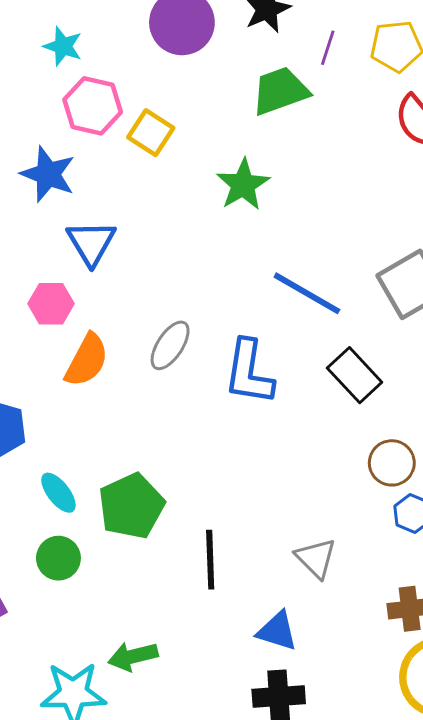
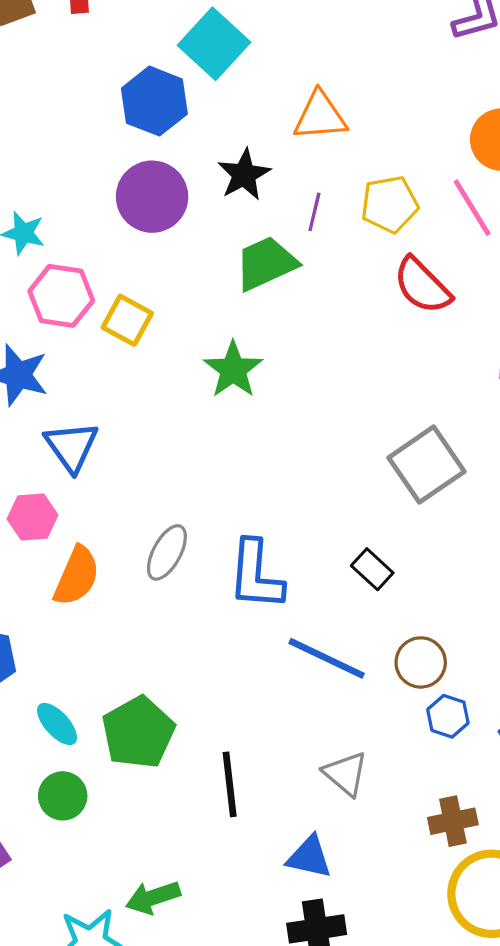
blue line: (307, 293) -> (327, 658), moved
black rectangle: (355, 375) -> (372, 569), size x0.7

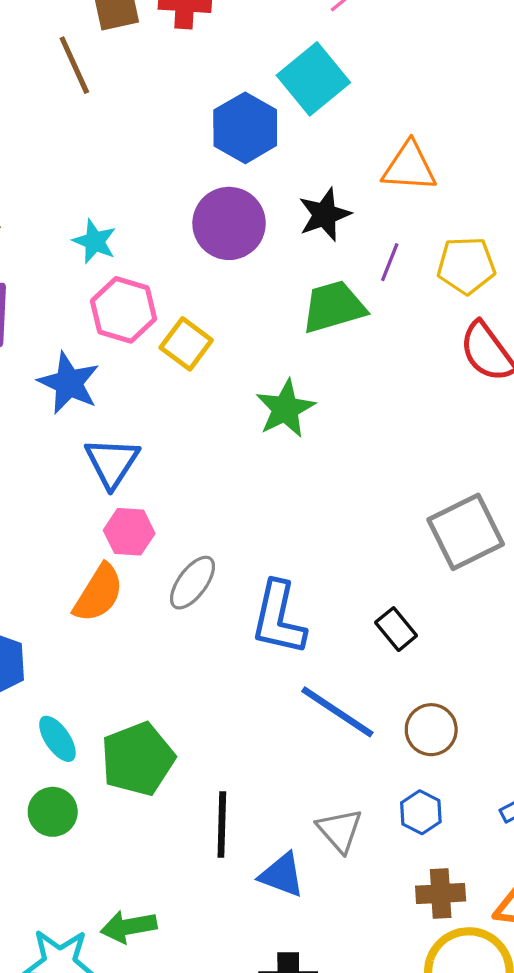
pink hexagon: (33, 517) -> (129, 532), moved
blue hexagon: (448, 716) -> (421, 812), moved
blue triangle: (309, 857) -> (282, 875), moved

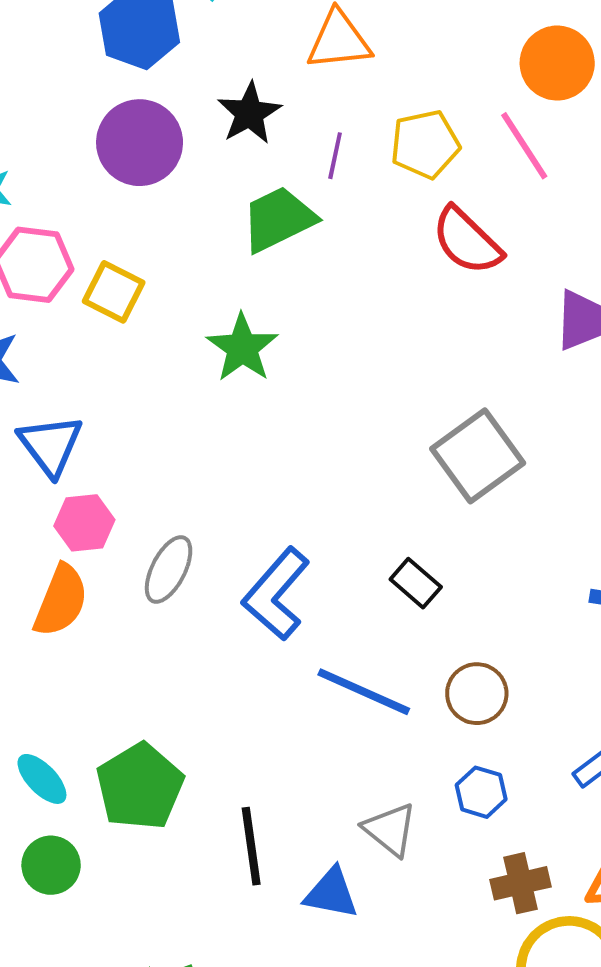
blue L-shape: (278, 618) -> (276, 594), turned 38

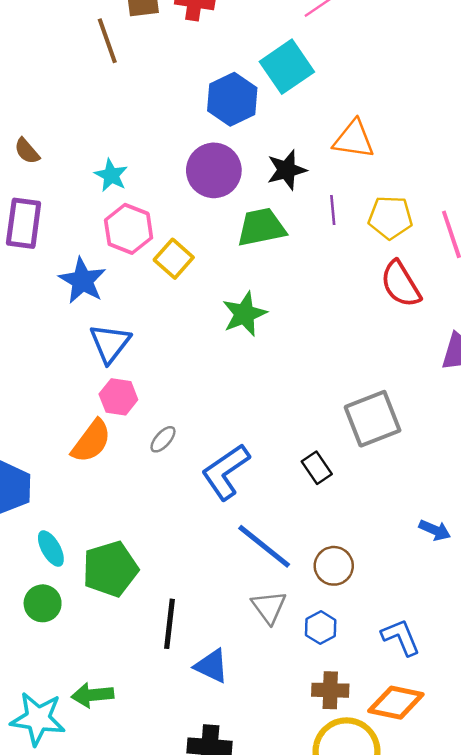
purple line: (335, 156) -> (333, 210), turned -32
green trapezoid: (278, 219) -> (261, 227), moved
gray ellipse: (169, 569) -> (163, 439), size x0.7
black rectangle: (416, 583) -> (317, 468), moved
gray triangle: (390, 830) -> (269, 607), moved

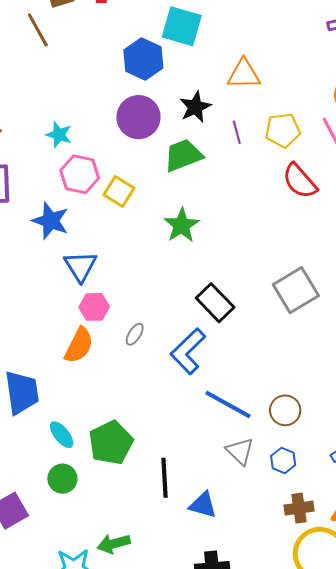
cyan square: (287, 67) -> (182, 26), turned -30
black rectangle: (317, 468) -> (215, 303), moved, size x1.5

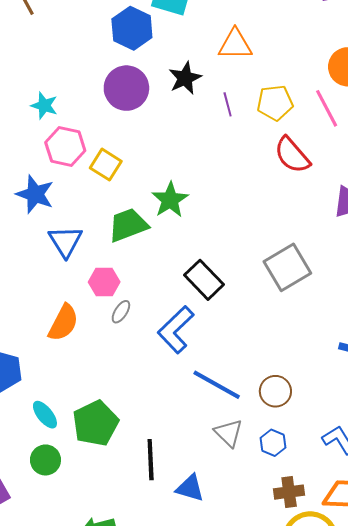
green trapezoid: (183, 155) -> (128, 225), moved
pink hexagon: (94, 307) -> (104, 282), moved

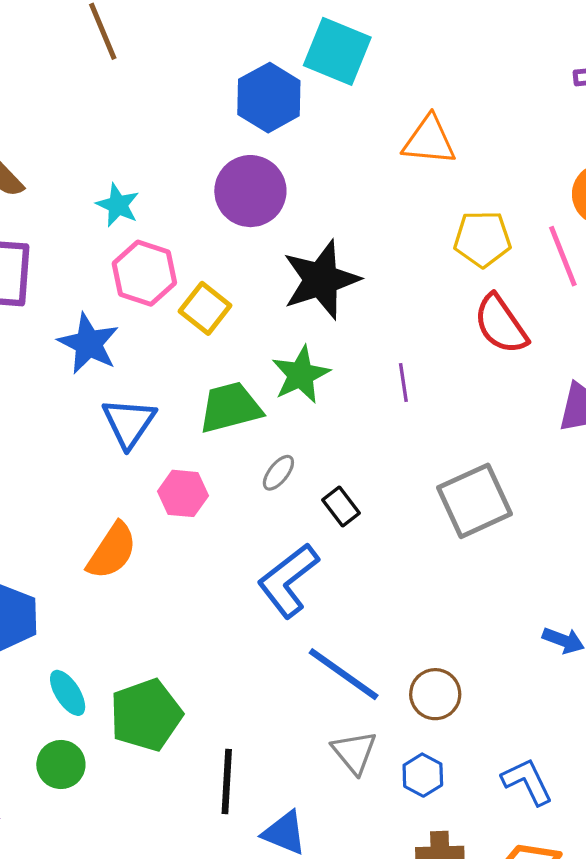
black star: (185, 78) -> (321, 280), moved, size x1.5
purple line: (228, 104) -> (403, 383), moved
black rectangle: (204, 280) -> (341, 506), size x0.6
gray ellipse: (121, 312) -> (278, 473), moved

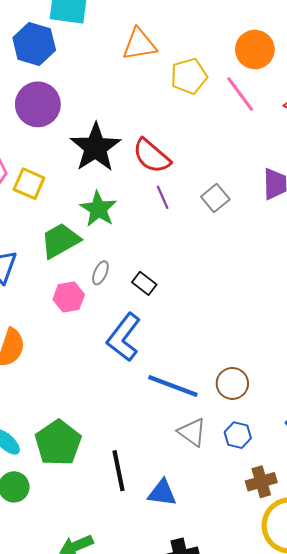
yellow pentagon: (482, 239) -> (189, 76), moved
red semicircle: (501, 324) -> (152, 156), moved
pink hexagon: (183, 493) -> (69, 297), moved
gray square: (475, 501) -> (215, 198), moved, size x0.6

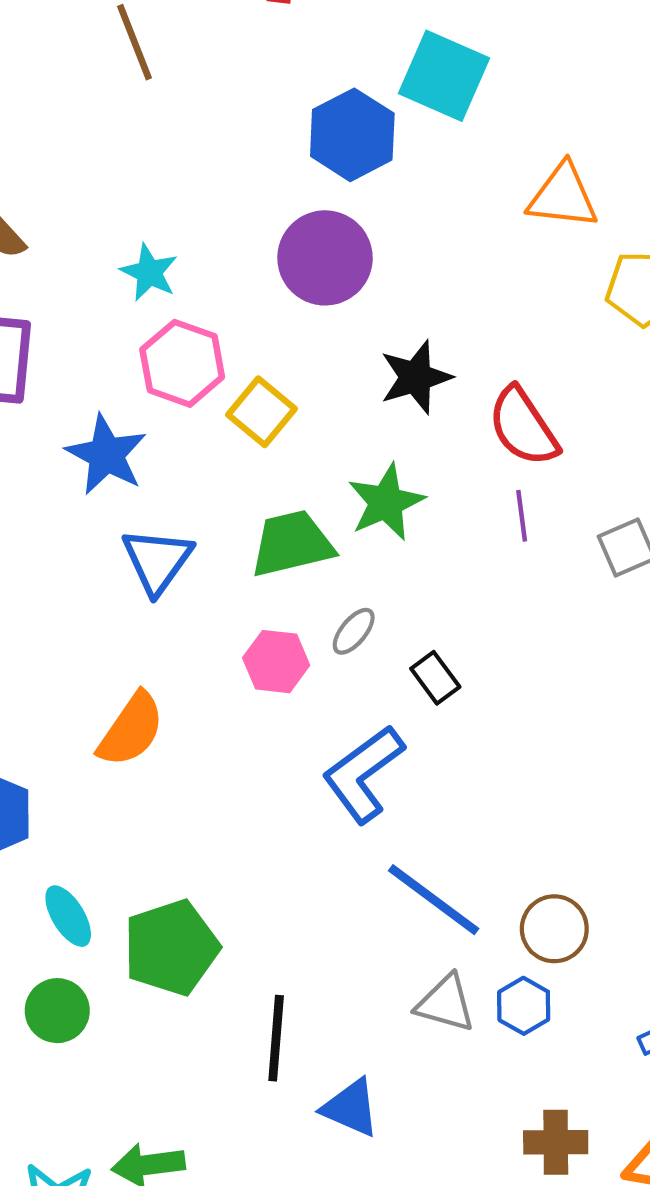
black star: (95, 147) -> (416, 377), size x0.7
gray triangle: (192, 432) -> (446, 1003), turned -36
blue hexagon: (238, 435) -> (524, 1006), moved

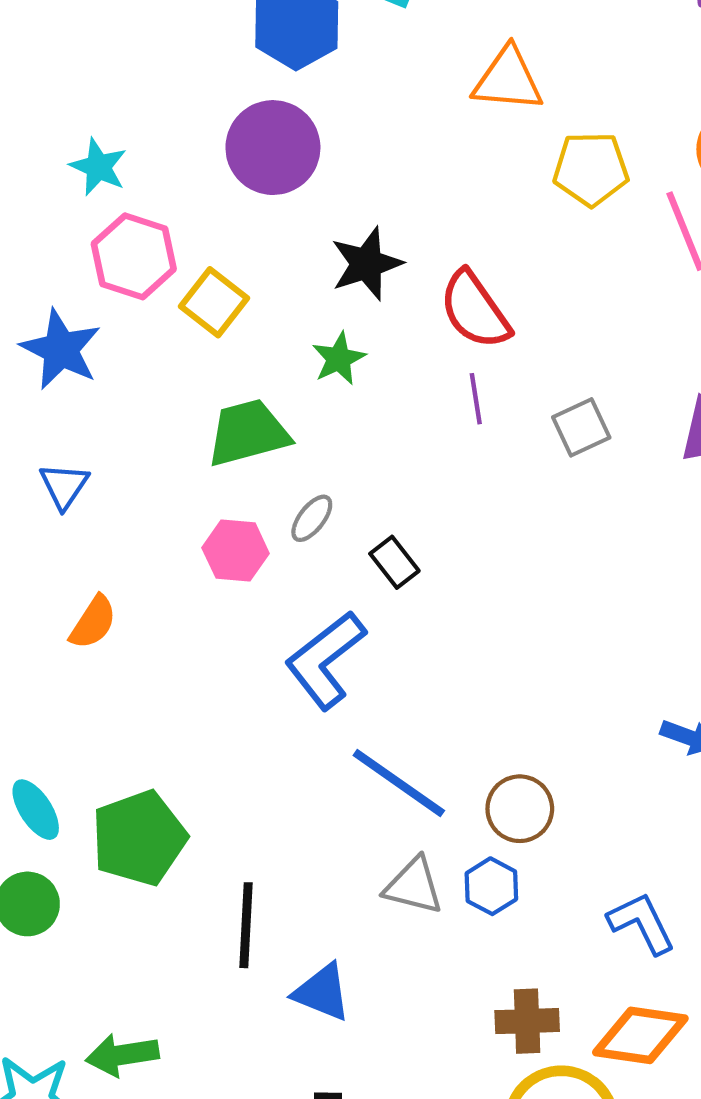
green star: (386, 502) -> (339, 359), moved, size x0.7
blue triangle: (157, 561) -> (64, 486), moved, size x0.7
orange semicircle: (131, 730) -> (93, 622), size x0.7

